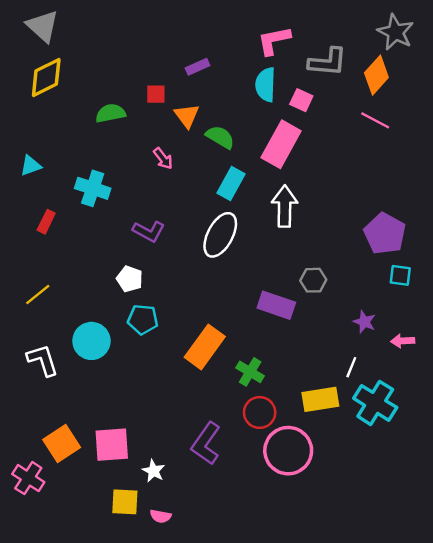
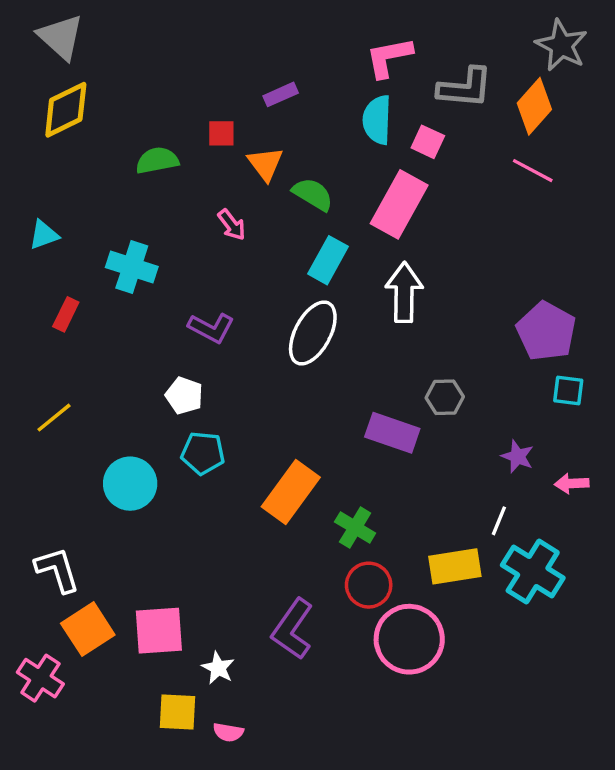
white L-shape: (43, 360) -> (57, 570), moved

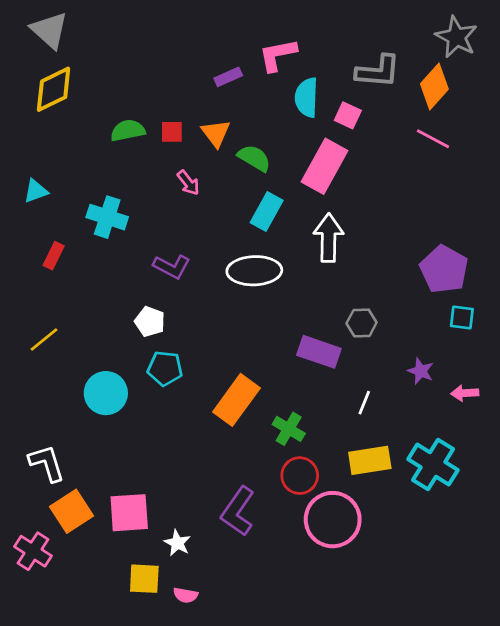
pink L-shape: (389, 57) -> (278, 55), moved
red square: (221, 133) -> (172, 132), moved
white ellipse: (313, 333) -> (254, 271), turned 60
white line: (499, 521) -> (364, 403), moved

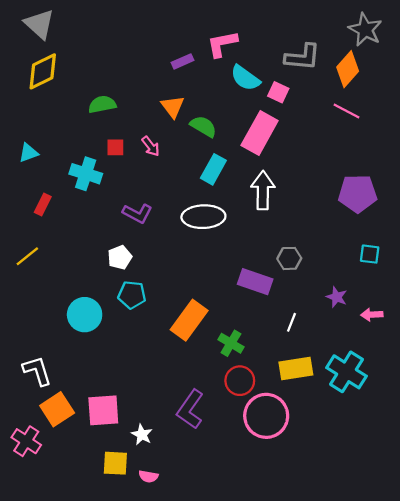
cyan semicircle: (307, 98) -> (245, 78), turned -56
red square: (172, 132) -> (115, 147), moved
purple pentagon: (444, 269) -> (358, 194), moved, turned -30
white pentagon: (150, 322) -> (120, 257), turned 30
yellow line: (44, 339) -> (27, 256), moved

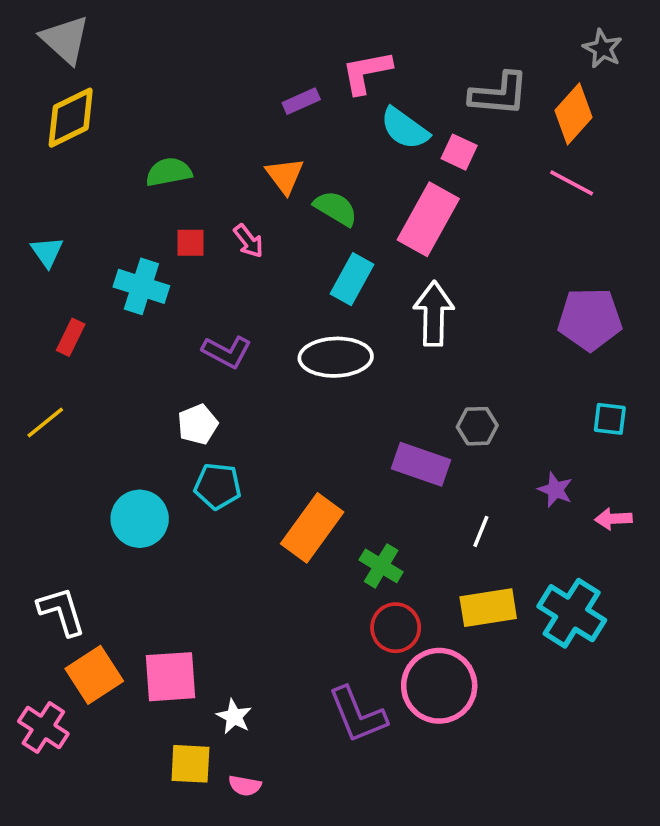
gray star: (365, 30) -> (603, 49), size x0.7
cyan triangle: (28, 153) -> (47, 252), turned -45
purple L-shape: (190, 409) -> (357, 715), moved, turned -57

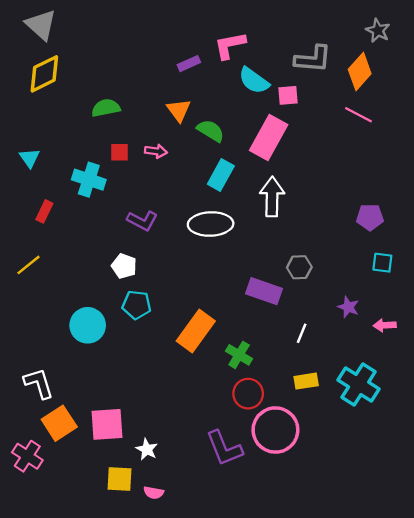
pink square: (459, 152) -> (288, 95), turned -30
pink arrow: (249, 241) -> (156, 151), turned -45
purple pentagon: (590, 319) -> (370, 217), moved, size x0.7
white pentagon: (198, 424) -> (124, 266), turned -30
yellow rectangle: (488, 608) -> (306, 381), size x0.7

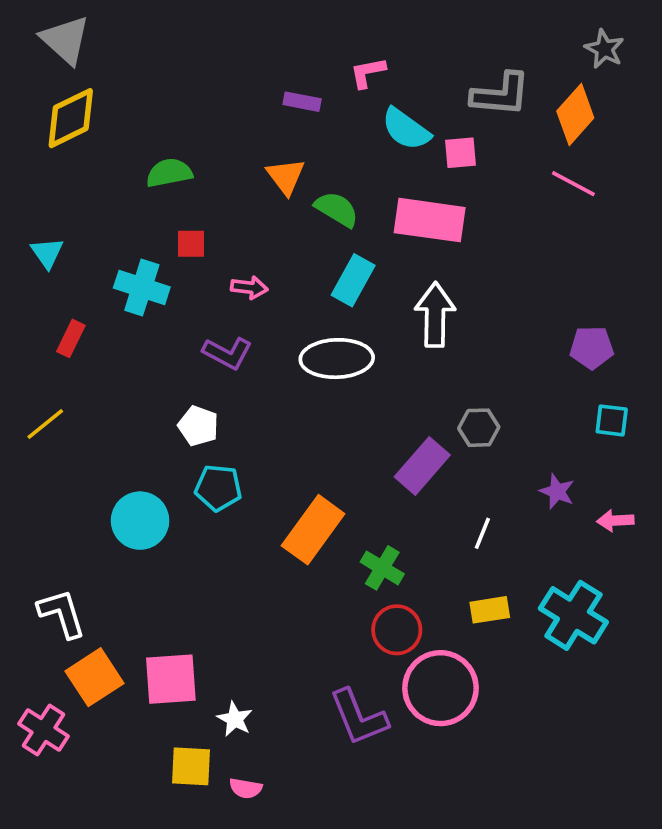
pink L-shape: (230, 45) -> (368, 73), size x0.7
purple rectangle: (189, 64) -> (302, 102), turned 35
pink rectangle: (269, 137) -> (430, 220), turned 69
pink arrow: (156, 151) -> (249, 287), moved
purple rectangle: (264, 291) -> (422, 466), turned -68

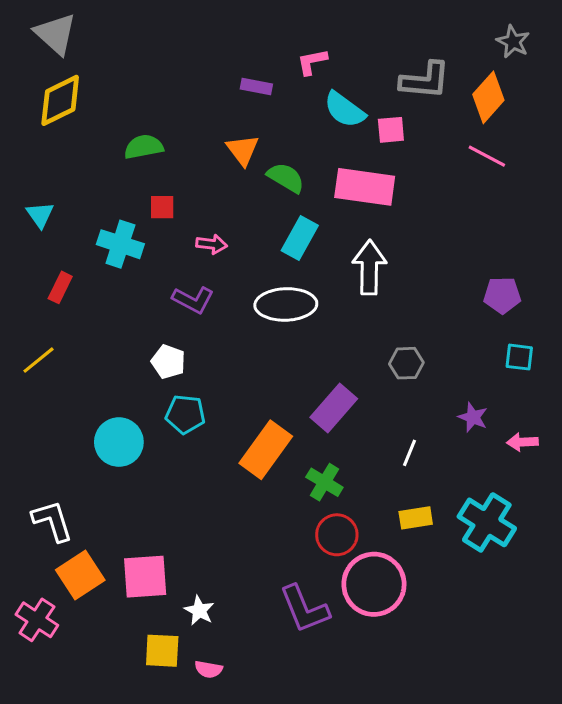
purple rectangle: (422, 466) -> (334, 408), moved

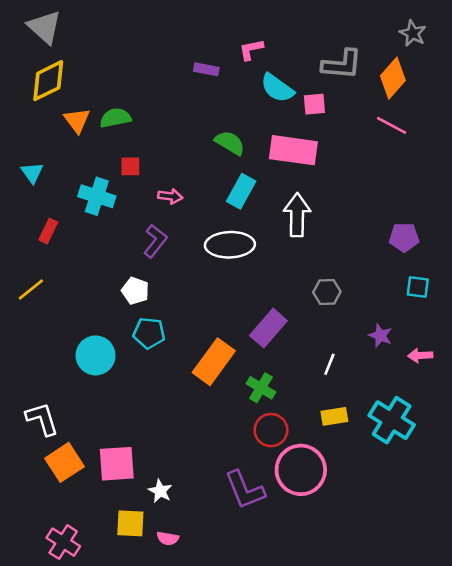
orange triangle: (243, 150) -> (77, 120), moved
purple L-shape: (193, 300) -> (155, 241), turned -80
pink cross: (37, 620) -> (63, 542), moved

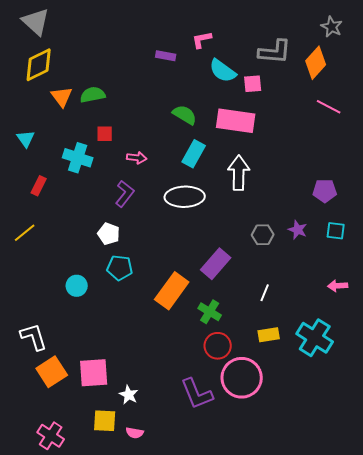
pink line: (392, 125) -> (329, 107), moved
purple star: (380, 336) -> (298, 230), moved
cyan circle: (96, 355) -> (77, 286), size x0.7

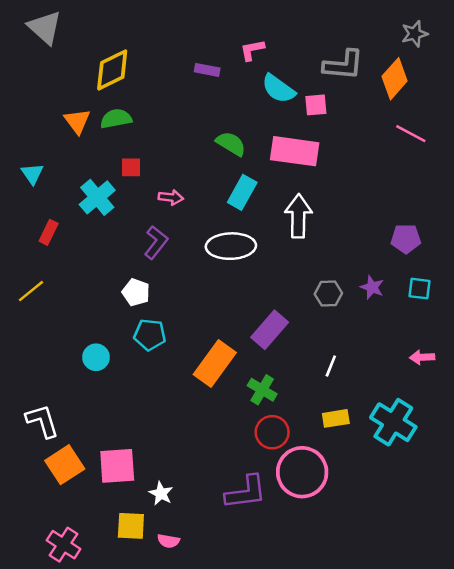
gray star: (332, 27) -> (415, 34), turned 30
yellow diamond: (39, 65) -> (112, 70), moved
cyan cross: (78, 158) -> (97, 197), turned 32
purple L-shape: (197, 394) -> (246, 492), turned -75

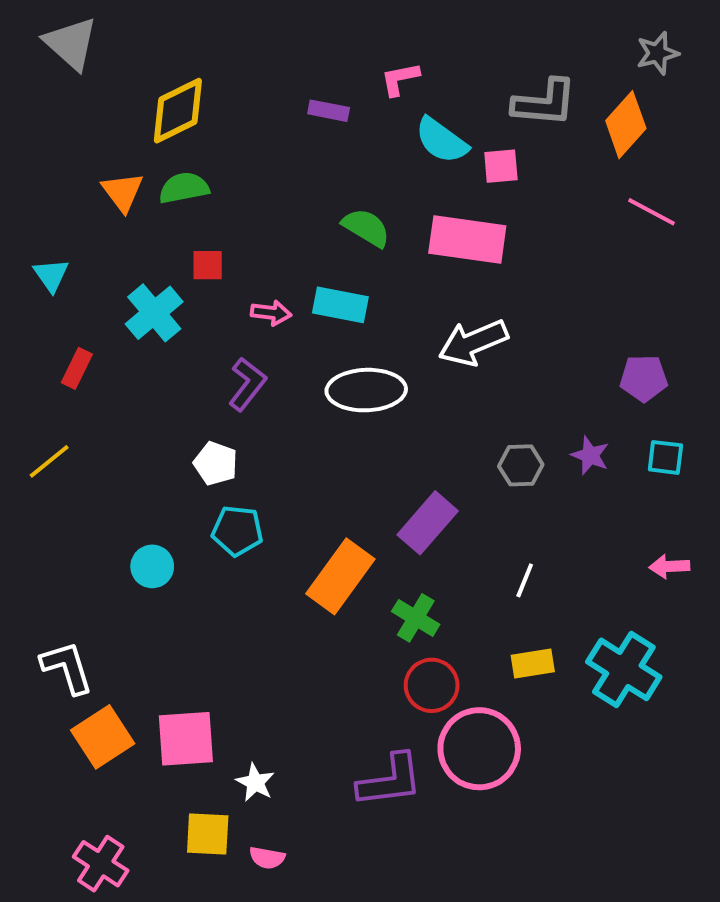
cyan rectangle: (242, 192) -> (340, 305), moved, turned 72
white arrow: (298, 216) -> (473, 343), turned -114

